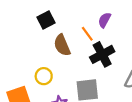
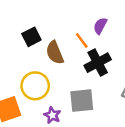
black square: (46, 20) -> (31, 37), moved
yellow circle: (44, 76) -> (35, 86), size x1.5

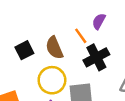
black square: (31, 37) -> (24, 50), moved
yellow circle: (35, 86) -> (52, 80), moved

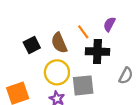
purple semicircle: (99, 21) -> (109, 24), moved
black cross: (96, 57) -> (97, 52), turned 30

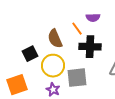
purple semicircle: (109, 24) -> (93, 18), moved, turned -120
black square: (32, 45) -> (30, 54), moved

